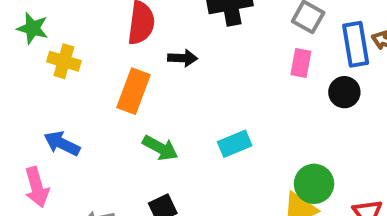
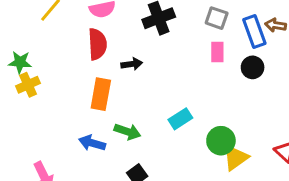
yellow cross: (64, 61) -> (28, 85), moved, turned -30
blue arrow: (62, 144) -> (92, 143), moved
green circle: (314, 184) -> (221, 141), moved

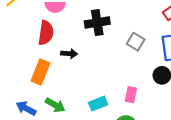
gray square: (217, 18) -> (136, 42), moved
pink rectangle: (217, 52) -> (131, 95), moved

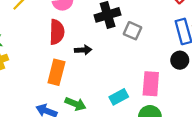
gray square: (136, 42) -> (132, 31), moved
pink rectangle: (131, 95) -> (151, 84), size x1.5

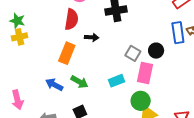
gray square: (132, 31) -> (133, 53), moved
black circle: (180, 60) -> (156, 51), moved

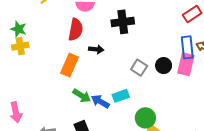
pink rectangle: (145, 73) -> (186, 64), moved
blue arrow: (54, 85) -> (100, 101), moved

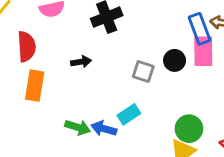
red semicircle: (76, 30) -> (27, 47), moved
orange rectangle: (69, 65) -> (35, 86), moved
green circle: (145, 118) -> (189, 129), moved

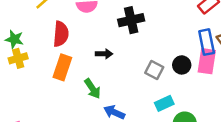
cyan rectangle: (129, 114) -> (164, 103), moved
green arrow: (78, 127) -> (92, 89), moved, turned 30

